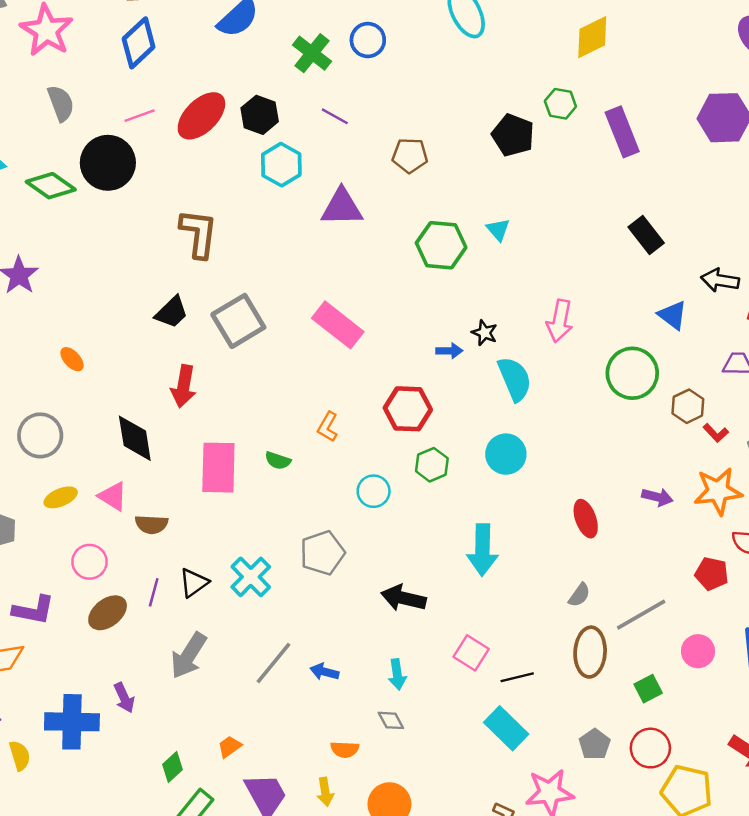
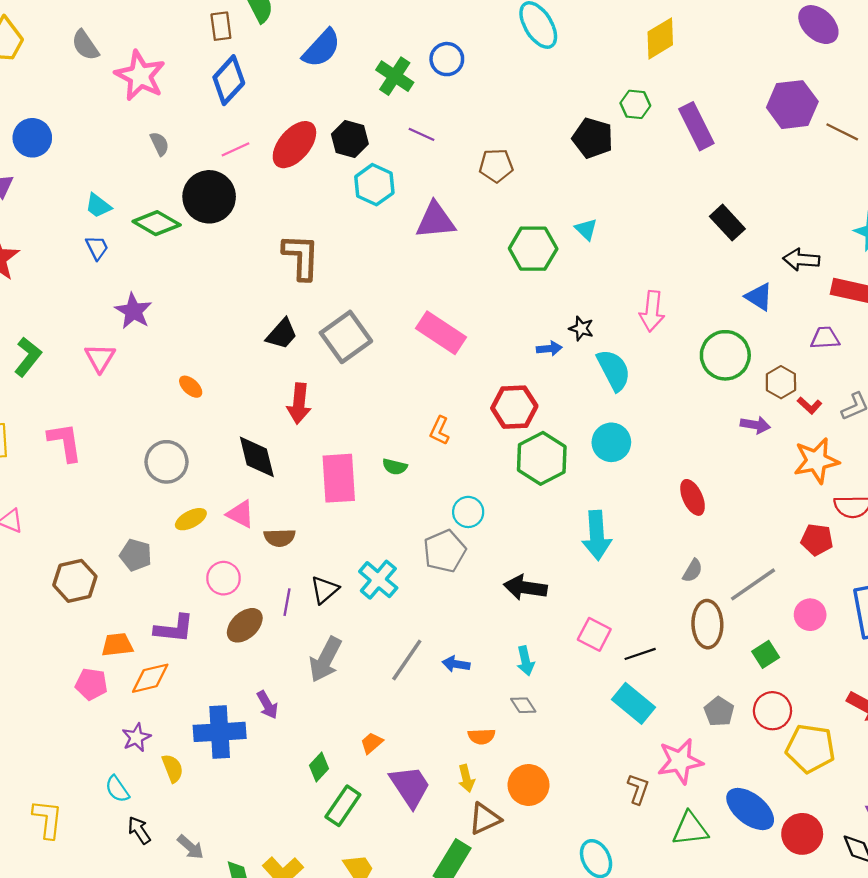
gray semicircle: (61, 103) -> (160, 144), size x0.7
green hexagon: (432, 465) -> (542, 458), size x1.6
cyan circle: (374, 491) -> (468, 512), moved
purple arrow: (657, 497) -> (755, 425), moved

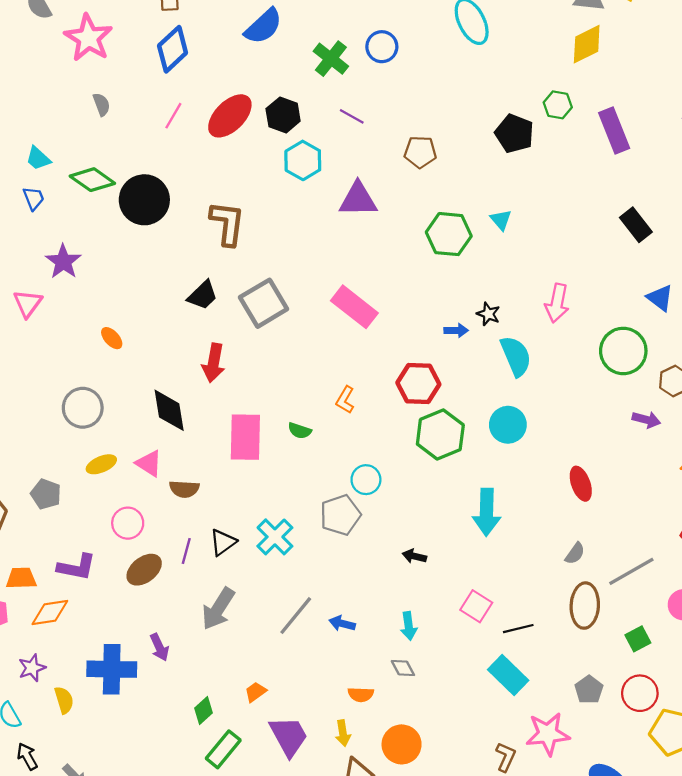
pink line: (236, 149) -> (173, 116), turned -40
black circle: (209, 197) -> (144, 200), moved
black arrow: (525, 588) -> (414, 556), size x0.6

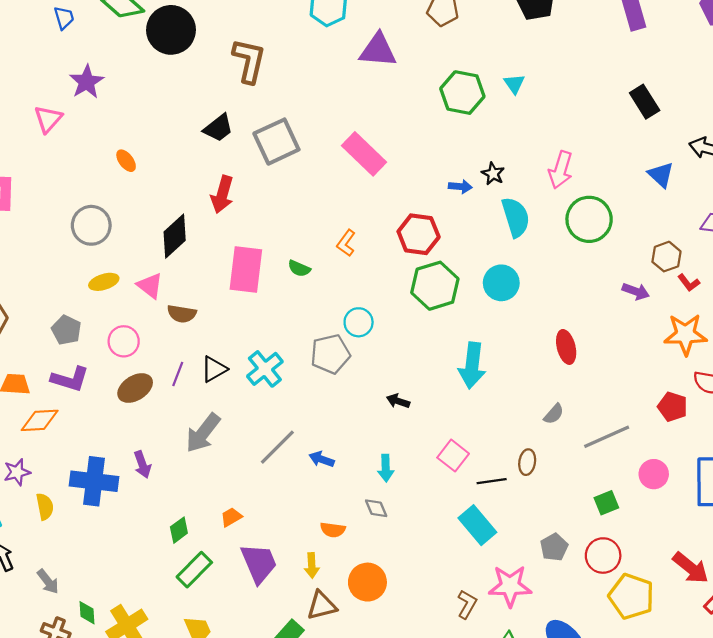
green circle: (623, 351) -> (589, 219), moved
black diamond: (169, 410) -> (175, 236), turned 51
gray pentagon: (46, 494) -> (66, 330), moved
brown ellipse: (585, 606) -> (527, 462), moved, size x0.6

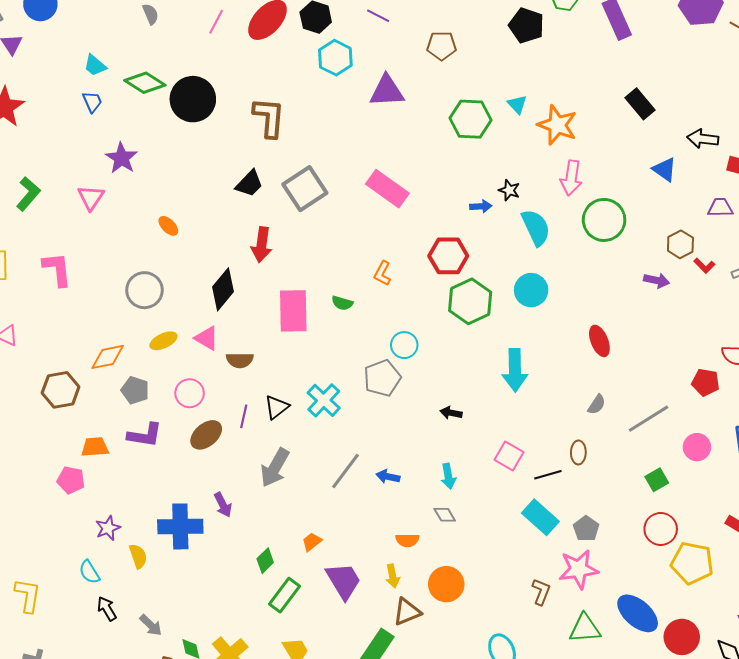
orange star: (685, 334) -> (557, 125), moved, turned 30
orange diamond: (40, 420) -> (108, 357), moved
gray pentagon: (554, 547) -> (586, 529), moved

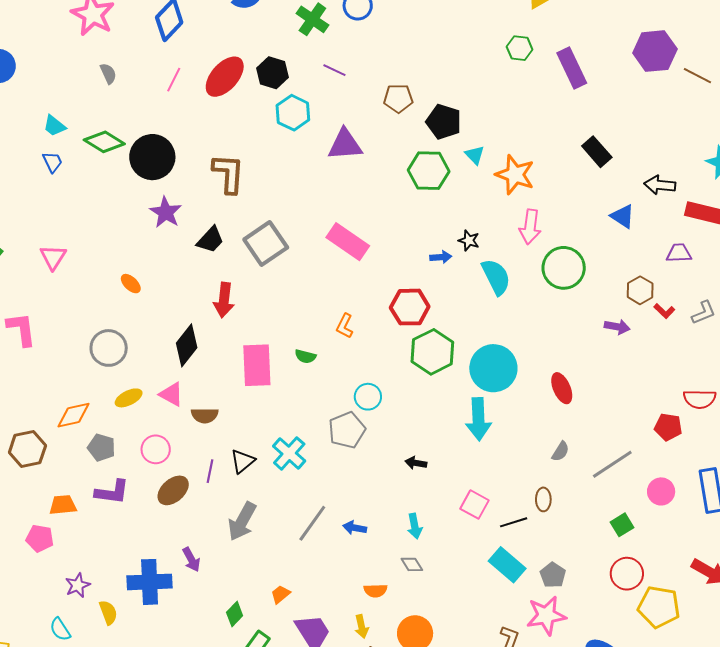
black pentagon: (526, 25) -> (444, 122), moved
purple star: (122, 158) -> (166, 212), moved
cyan circle: (531, 290) -> (493, 368), moved, size x1.4

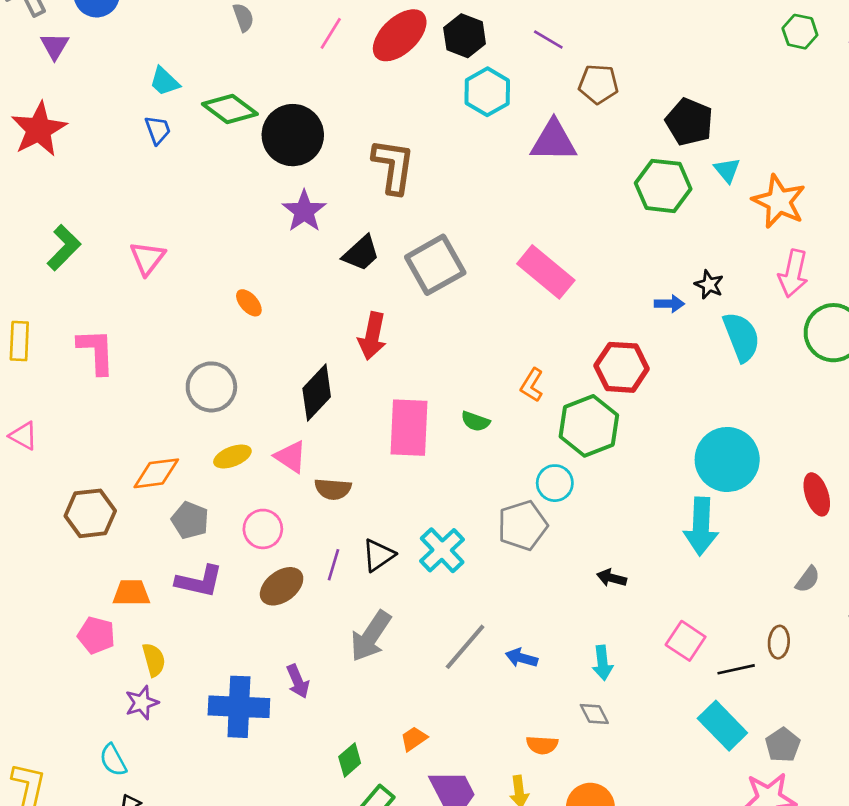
brown pentagon: (398, 98) -> (598, 84), moved
green hexagon: (432, 352) -> (589, 426), moved
yellow semicircle: (108, 612) -> (154, 660), moved

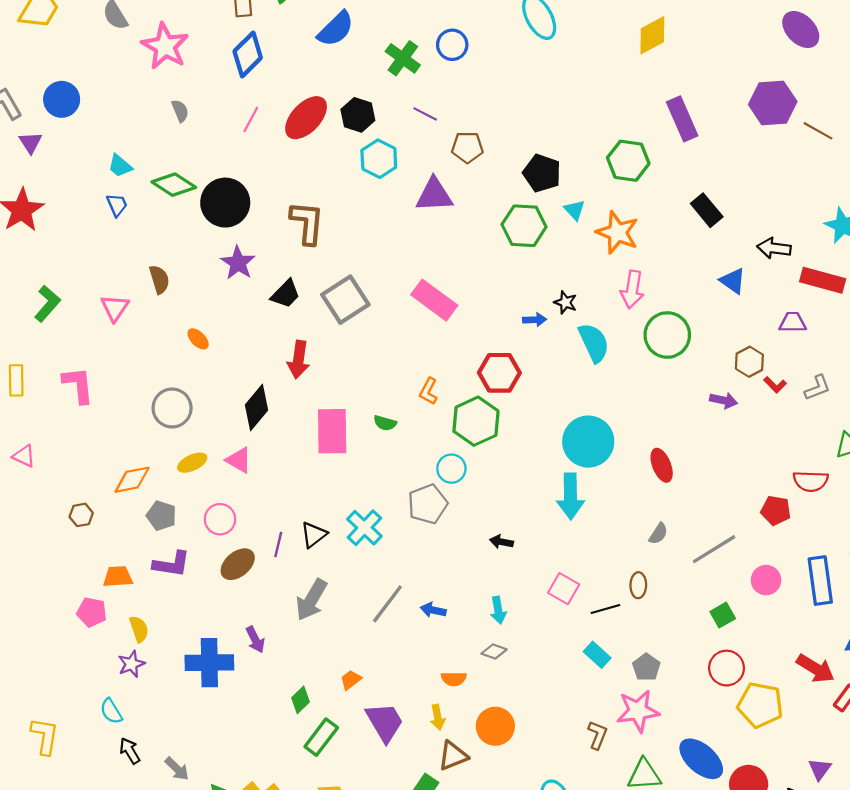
green hexagon: (800, 32) -> (628, 161), moved, size x1.5
brown semicircle: (333, 489) -> (159, 279), moved, turned -108
brown hexagon: (90, 513) -> (81, 515), size x0.6
gray diamond: (594, 714) -> (494, 652), turned -40
cyan rectangle: (722, 726) -> (597, 655), size x0.7

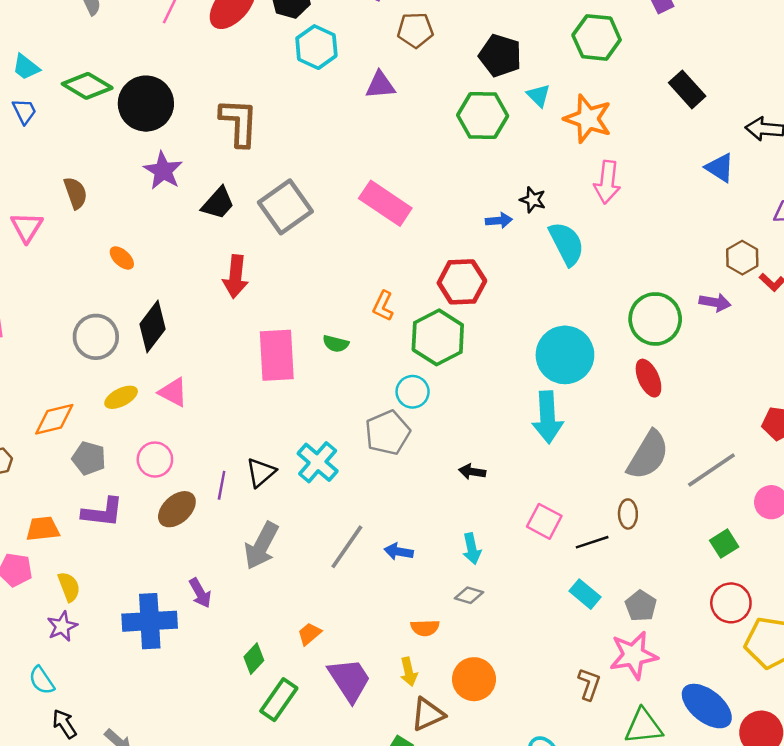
purple triangle: (434, 195) -> (380, 85), size x0.7
green circle: (667, 335) -> (655, 319), moved
black diamond: (257, 408) -> (152, 327), moved
gray semicircle: (658, 534) -> (648, 455), size x2.0

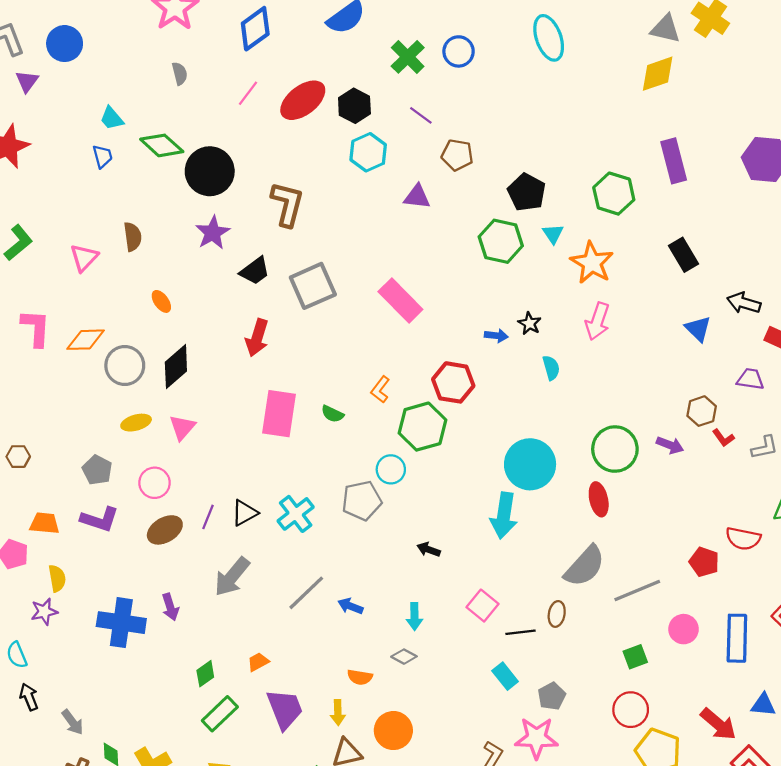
cyan semicircle: (567, 244) -> (551, 368), size x0.6
pink triangle: (173, 392) -> (182, 427), turned 32
orange diamond: (54, 419) -> (86, 340), moved

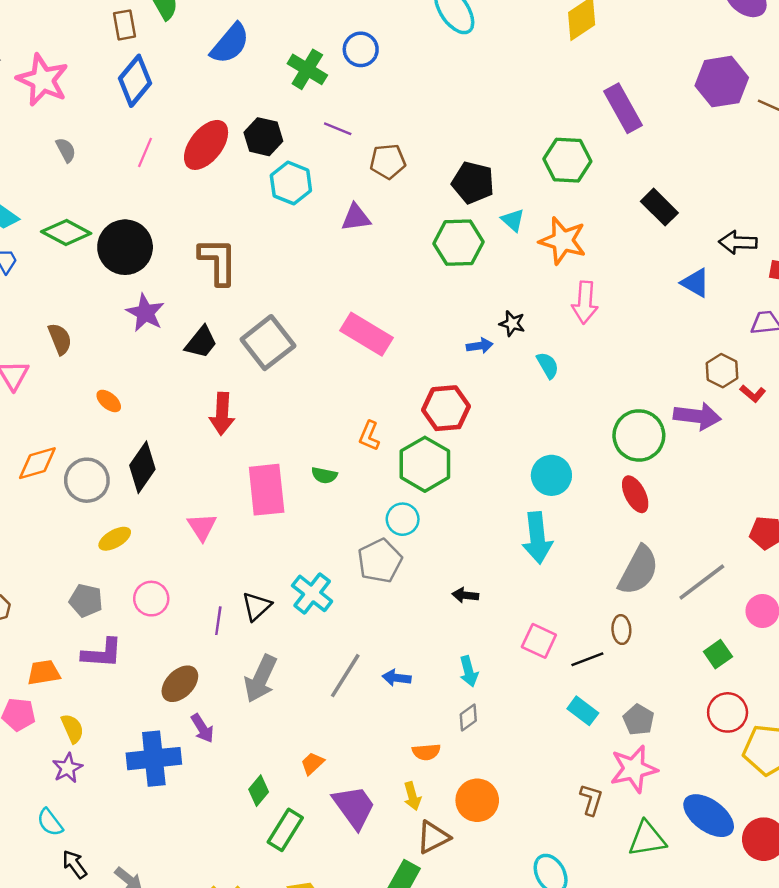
pink triangle: (182, 427) -> (202, 527), moved
purple arrow: (670, 445) -> (697, 416), size x1.5
cyan circle: (530, 464) -> (551, 475), size x0.7
brown ellipse: (165, 530) -> (180, 684), moved
gray diamond: (404, 657) -> (468, 718), turned -50

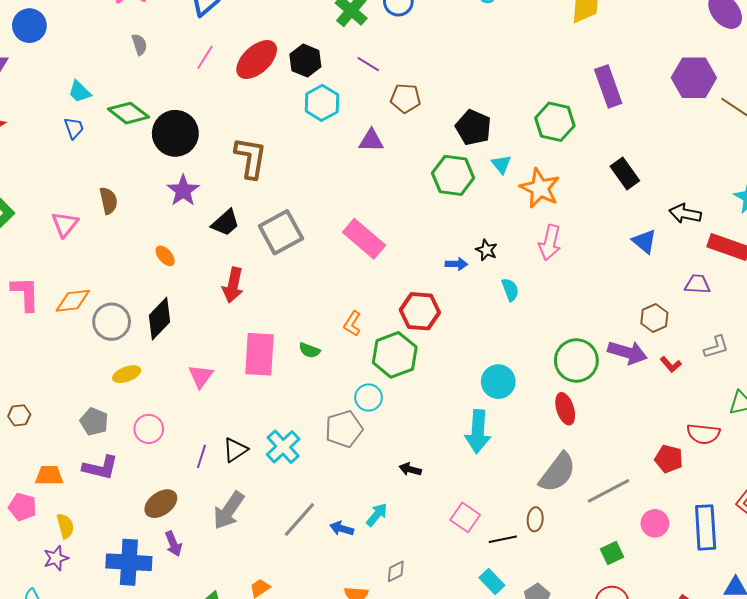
red L-shape: (753, 394) -> (671, 364), moved
orange ellipse: (109, 401) -> (165, 256), moved
cyan arrow: (469, 671) -> (377, 515), moved, turned -135

